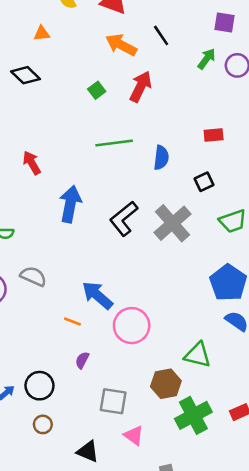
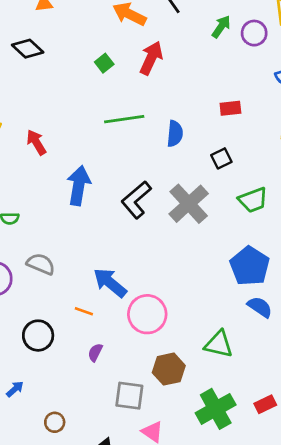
brown hexagon: (166, 384) -> (169, 369), moved
black circle: (39, 386) -> (38, 336), moved

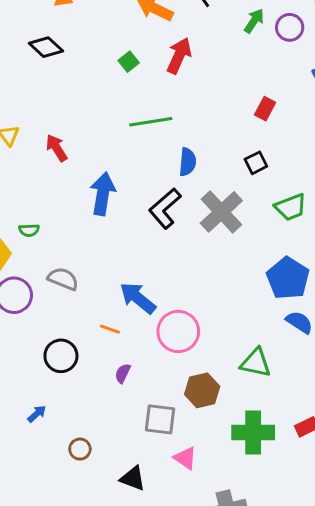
red rectangle: (230, 108) -> (265, 109), turned -55
blue semicircle: (175, 134) -> (187, 162), moved
green cross: (216, 409) -> (253, 432), turned 30

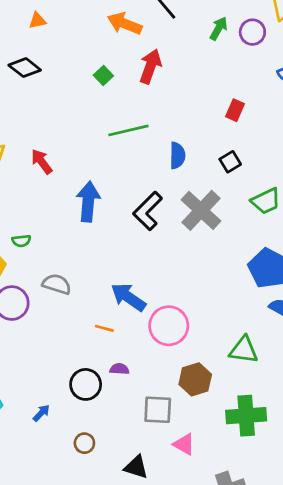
blue semicircle: (187, 162) -> (177, 156), moved
black circle: (61, 356) -> (86, 384), moved
purple semicircle: (123, 373) -> (119, 369), turned 72

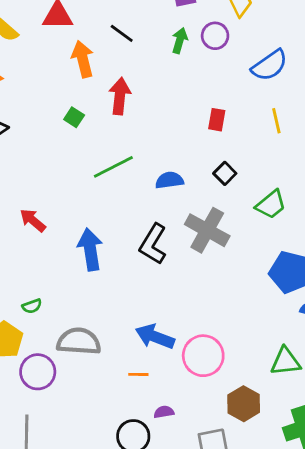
orange arrow: (125, 24) -> (83, 59), turned 68
blue semicircle: (177, 156) -> (169, 180), turned -85
gray semicircle: (57, 284) -> (79, 341), size x1.4

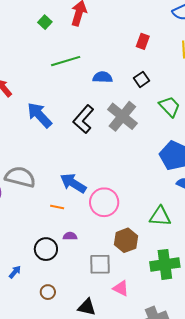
green trapezoid: (271, 204) -> (169, 106), turned -105
blue arrow: (90, 249) -> (39, 115), turned -44

